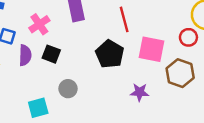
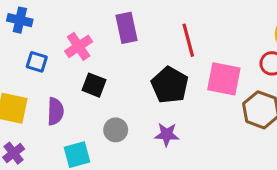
purple semicircle: (25, 55) -> (55, 111), moved
purple star: (140, 92) -> (167, 135), moved

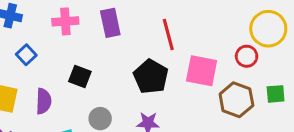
pink cross: (79, 46) -> (65, 21), moved, turned 30
blue square: (37, 62) -> (26, 55), turned 30

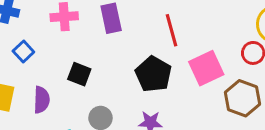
pink square: (202, 71) -> (206, 68), turned -36

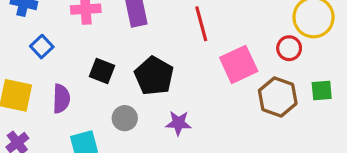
black pentagon: (153, 74) -> (154, 76), moved

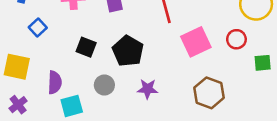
red circle: (289, 48) -> (236, 39), moved
brown hexagon: (278, 97) -> (209, 93), moved
purple semicircle: (61, 99) -> (55, 82), moved

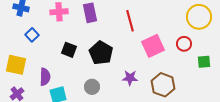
gray circle: (104, 85) -> (92, 87), moved
purple star: (148, 89) -> (130, 78), moved

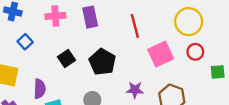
yellow circle: (199, 17) -> (189, 22), moved
black square: (69, 50) -> (67, 59), turned 35

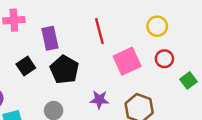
purple rectangle: (90, 17) -> (50, 38), moved
yellow circle: (189, 22) -> (157, 26), size x0.7
green square: (218, 72) -> (189, 80), turned -32

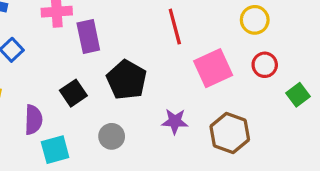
purple rectangle: (50, 38) -> (88, 37), moved
black square: (26, 66) -> (73, 93), moved

